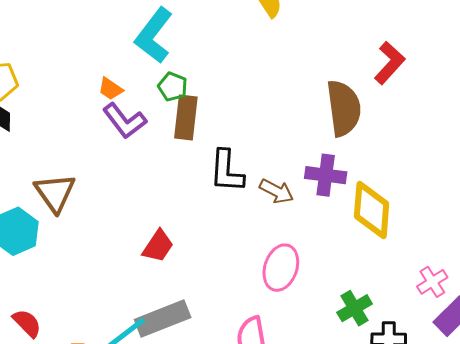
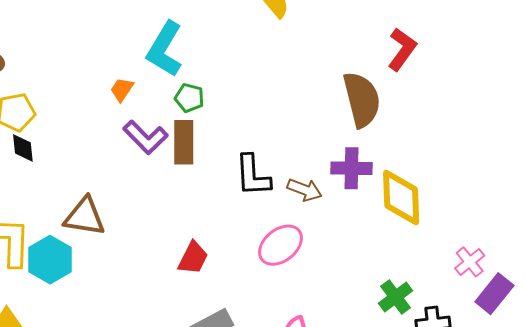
orange trapezoid: (110, 89) -> (122, 89), moved, turned 96
brown rectangle: (186, 118) -> (184, 142), moved
brown triangle: (55, 193) -> (85, 217), turned -39
pink ellipse: (281, 268) -> (281, 245), moved, turned 39

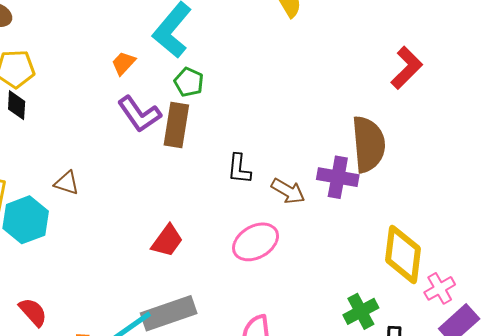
brown semicircle: (362, 100) -> (368, 144), moved
black L-shape: (253, 176) -> (239, 169), size x0.7
yellow diamond: (401, 198) -> (403, 254), moved
brown triangle: (85, 217) -> (67, 183), size x0.6

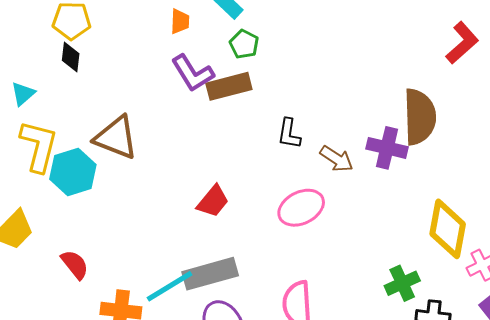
orange trapezoid: (124, 63) -> (180, 21), turned 136
brown rectangle: (176, 125) -> (229, 86), turned 63
brown triangle: (67, 183) -> (116, 138), size x1.8

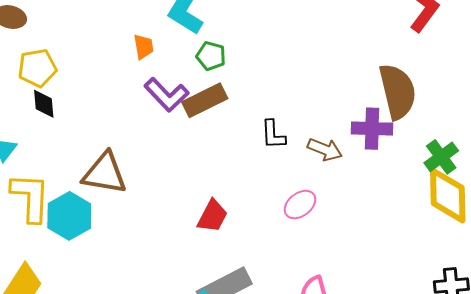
pink ellipse: (301, 208) -> (300, 205), size x0.7
green cross: (402, 283) -> (441, 157), moved

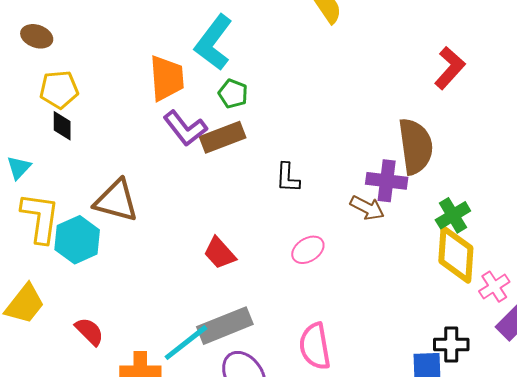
orange trapezoid: (144, 47) -> (167, 78), size x1.8
brown arrow: (325, 149) -> (367, 208), moved
red trapezoid: (212, 216) -> (220, 253), turned 105

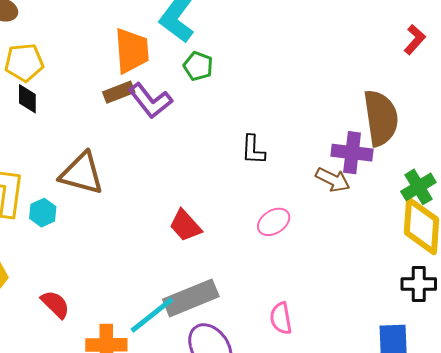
red L-shape: (450, 68) -> (415, 40), size x0.7
brown rectangle: (223, 137) -> (119, 92), moved, size x0.7
cyan hexagon: (77, 240) -> (43, 213), size x0.6
black cross: (451, 344) -> (419, 284), moved
pink semicircle: (315, 346) -> (281, 318), size x0.7

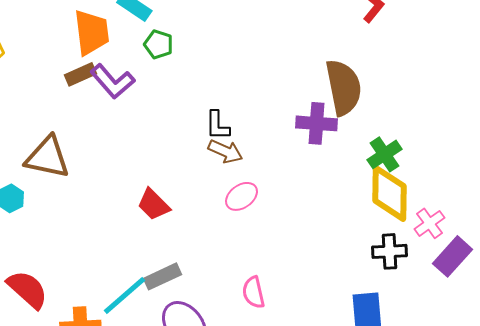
brown arrow: (333, 180) -> (226, 151), moved
gray rectangle: (191, 298) -> (162, 276), size x0.7
red semicircle: (55, 304) -> (28, 289), size x1.4

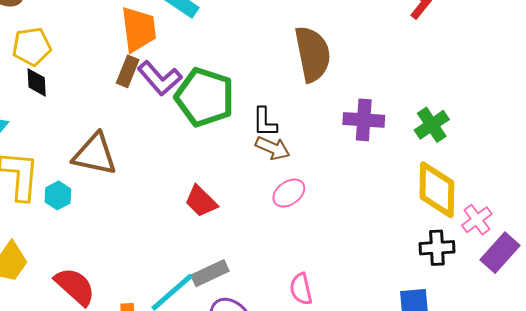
green pentagon: (158, 44) -> (205, 97), moved, size x2.0
brown rectangle: (80, 74) -> (128, 71), turned -44
brown semicircle: (344, 87) -> (313, 54), moved
green cross: (384, 154) -> (432, 125), moved

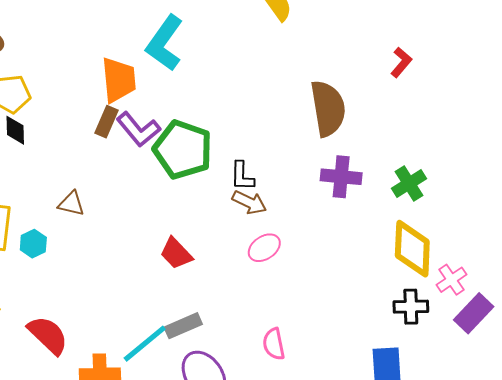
brown semicircle: (313, 54) -> (328, 108), moved
brown triangle: (95, 154) -> (71, 204), size x0.6

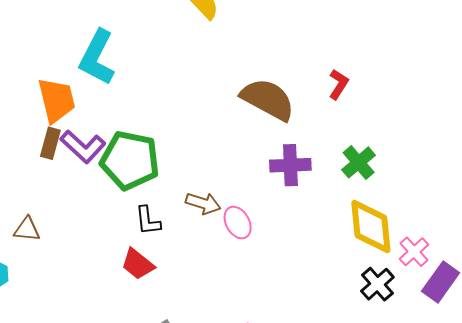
red L-shape: (401, 62) -> (339, 84), moved
brown semicircle: (328, 108) -> (268, 99), turned -44
black L-shape: (242, 176) -> (148, 221), moved
pink ellipse: (264, 248) -> (238, 223), moved, turned -76
black cross: (411, 307) -> (377, 284), turned -32

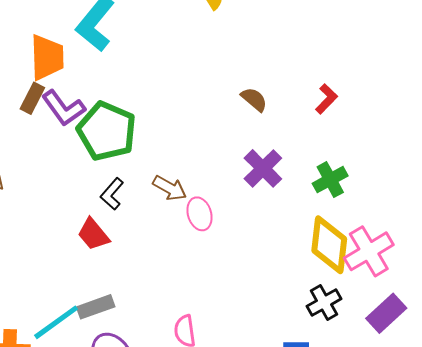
brown semicircle: (268, 99) -> (254, 99), size x0.5
purple cross: (290, 165) -> (263, 168), turned 36
black L-shape: (148, 221) -> (112, 194), turned 36
pink cross: (414, 252) -> (369, 251), moved, size x1.6

